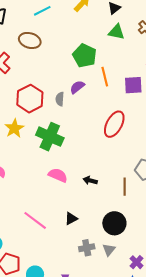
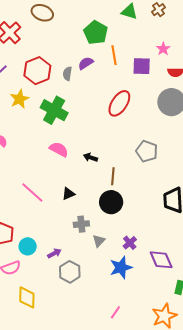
brown line: (125, 187) -> (113, 176), moved
gray triangle: (109, 250) -> (99, 241), moved

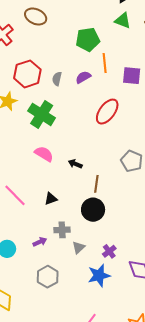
green pentagon: (96, 33) -> (88, 39), turned 30
purple semicircle: (86, 63) -> (83, 77), moved
purple arrow: (54, 253) -> (40, 242), moved

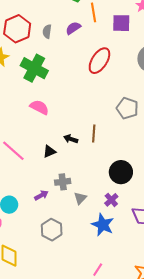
black arrow: (75, 164) -> (71, 139), moved
black circle: (93, 210) -> (121, 172), moved
blue star: (99, 275) -> (103, 225), turned -30

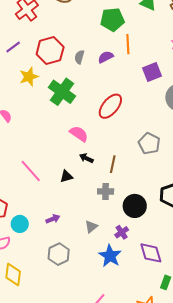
purple square: (121, 23) -> (152, 72), moved, turned -30
red ellipse: (99, 61) -> (110, 106), moved
pink semicircle: (39, 107) -> (79, 134), moved
black arrow: (71, 139) -> (86, 158), moved
gray cross: (63, 182) -> (106, 191), moved

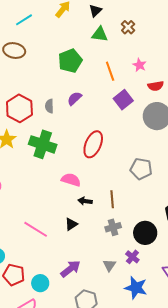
orange line: (128, 44) -> (110, 71), moved
purple arrow: (53, 219) -> (70, 269), size x1.5
purple cross: (122, 232) -> (132, 257), moved

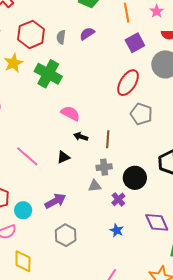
red ellipse: (93, 144) -> (128, 83), moved
gray triangle: (109, 265) -> (95, 186), moved, turned 40
blue star: (136, 288) -> (117, 230), size x0.6

